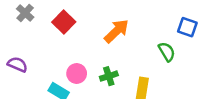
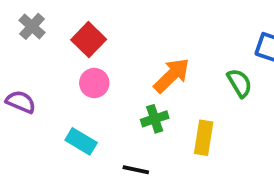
orange arrow: (117, 31) -> (172, 75), moved
pink circle: (77, 73) -> (94, 83), moved

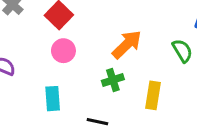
cyan rectangle: (81, 141) -> (53, 99), turned 55

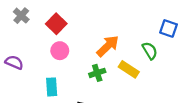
yellow rectangle: (153, 95) -> (129, 69), moved, turned -66

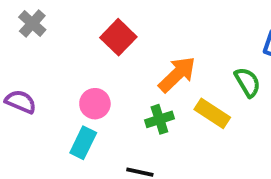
red square: (56, 24) -> (118, 37), moved
pink circle: (60, 51) -> (95, 104), moved
cyan rectangle: (52, 87) -> (83, 143), turned 30

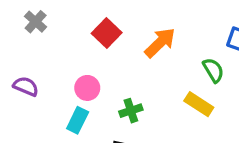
orange arrow: (177, 74) -> (160, 43), moved
yellow rectangle: (212, 113) -> (199, 104), moved
green cross: (159, 119) -> (131, 111), moved

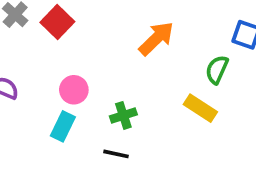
red square: (107, 33) -> (57, 22), moved
green semicircle: (213, 70) -> (217, 70), turned -125

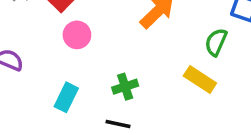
pink circle: (74, 90) -> (77, 35), moved

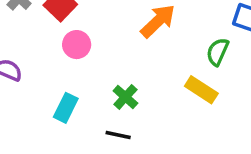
green cross: (125, 87) -> (125, 97), turned -30

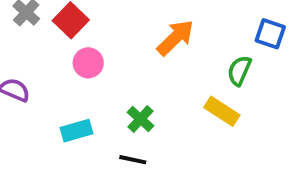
cyan rectangle: (66, 108) -> (77, 131), turned 48

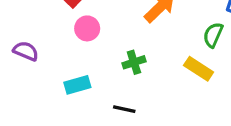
green cross: (141, 119) -> (134, 62), moved, turned 30

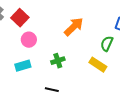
cyan rectangle: (77, 85) -> (23, 66), moved

